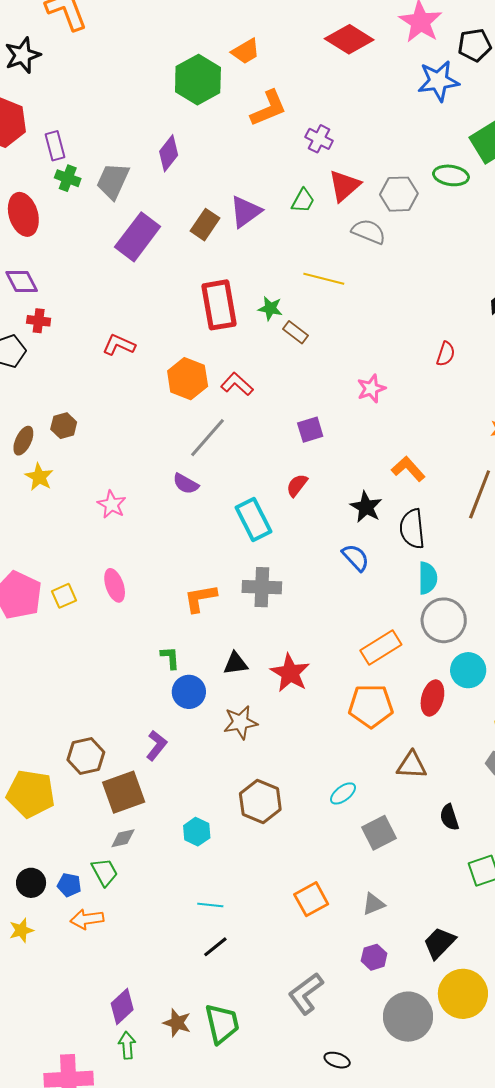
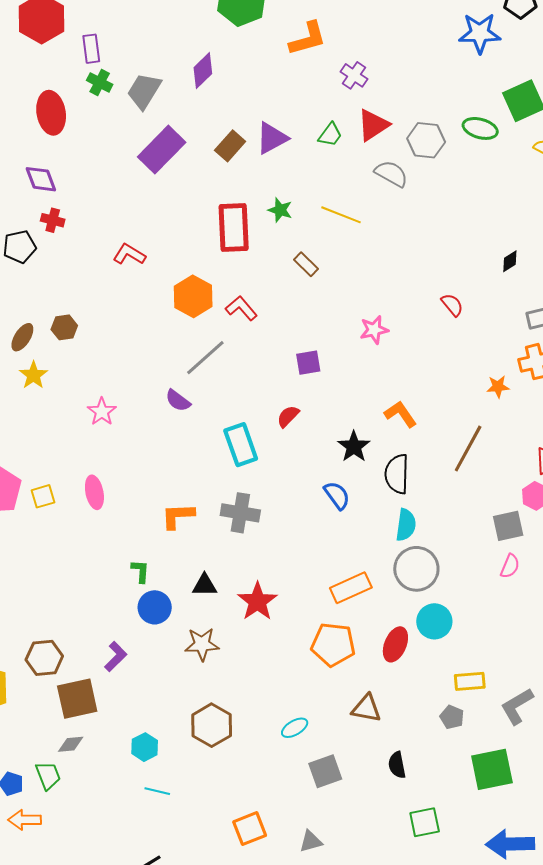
green star: (270, 308) -> (280, 210), moved
red semicircle: (446, 354) -> (452, 305), turned -65
cyan line: (210, 905) -> (157, 791), moved

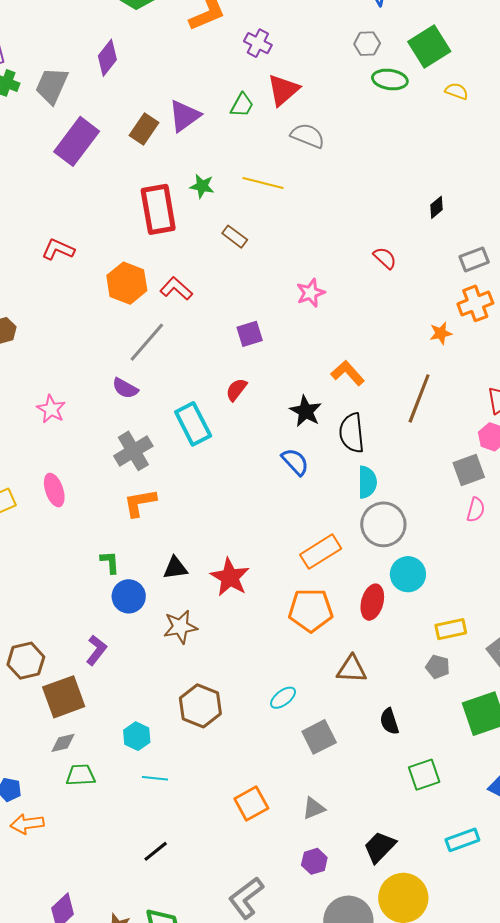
gray hexagon: (426, 140) -> (367, 44), moved, size x0.7
gray cross: (240, 513) -> (133, 451), moved, turned -33
green trapezoid: (48, 776) -> (81, 775), moved, turned -64

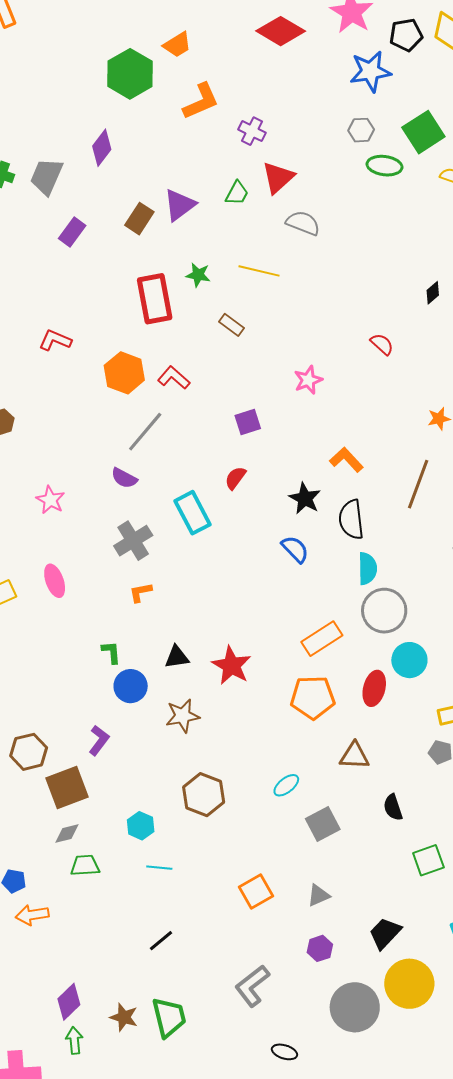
purple rectangle: (77, 141) -> (72, 232), size x0.6
orange L-shape: (140, 503) -> (141, 592), size x0.7

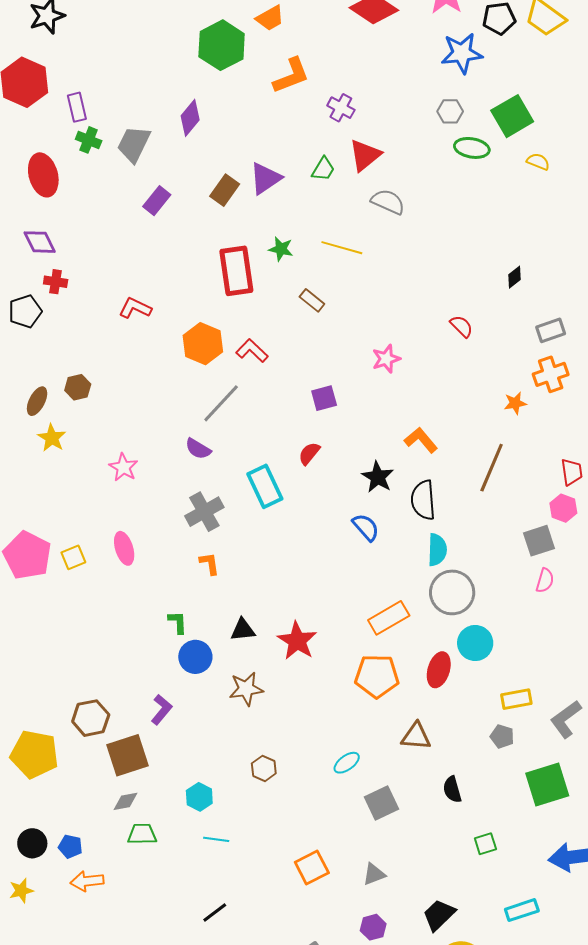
orange L-shape: (141, 592) -> (209, 564), turned 90
brown hexagon: (204, 795) -> (264, 768), size x0.6
green square: (428, 860) -> (485, 844), size x0.7

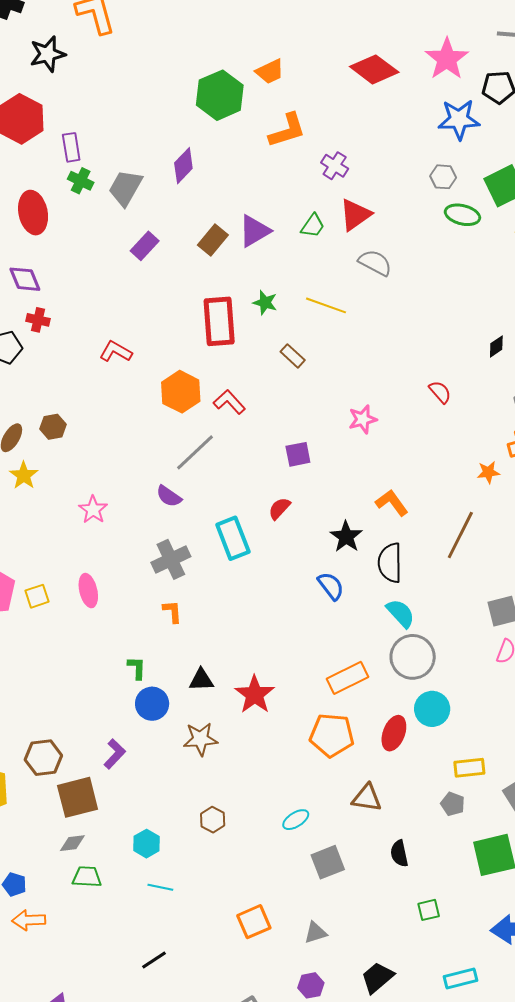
cyan semicircle: (437, 550) -> (401, 613), turned -48

